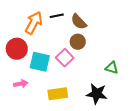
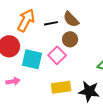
black line: (57, 16) -> (51, 23), moved
yellow rectangle: (58, 94) -> (61, 87), moved

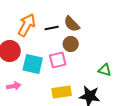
pink square: (57, 55) -> (58, 60), turned 30

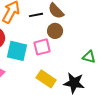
yellow rectangle: (62, 92) -> (46, 79), turned 42

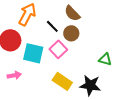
black line: (36, 15) -> (52, 26), moved, turned 56
pink square: (42, 47) -> (58, 49), turned -30

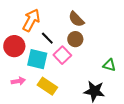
black line: (52, 26) -> (47, 38), moved
yellow rectangle: (62, 81) -> (47, 86), moved

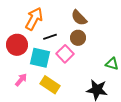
black line: (47, 38) -> (50, 37), turned -64
pink arrow: (18, 81) -> (21, 80), turned -40

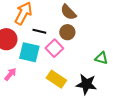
black line: (50, 37) -> (39, 31), turned 32
yellow rectangle: (50, 85) -> (56, 79), moved

